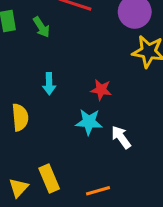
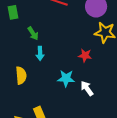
green arrow: (41, 27) -> (33, 33), moved
red star: (101, 90) -> (85, 55), moved

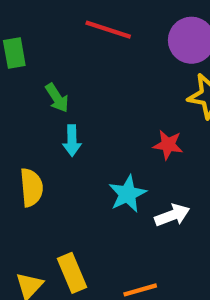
cyan star: (66, 78) -> (127, 194), turned -30
white arrow: (87, 88) -> (172, 215), turned 105

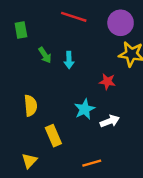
cyan arrow: (72, 141) -> (69, 60), moved
yellow rectangle: (72, 273) -> (53, 136), moved

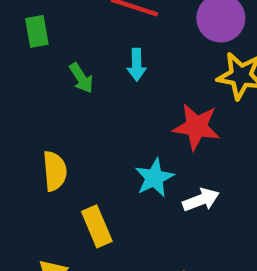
cyan arrow: (69, 60) -> (137, 65), moved
red star: (107, 82) -> (196, 127), size x1.5

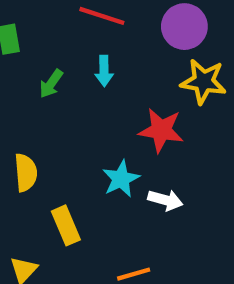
green arrow: (81, 78) -> (51, 84), turned 68
white arrow: (201, 200) -> (165, 200), turned 36

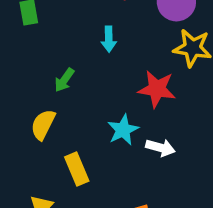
green arrow: (51, 84) -> (64, 80), moved
yellow semicircle: (26, 173) -> (43, 125), turned -148

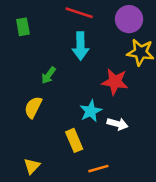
cyan arrow: (109, 39) -> (80, 46), size x1.5
yellow rectangle: (77, 169) -> (74, 140), moved

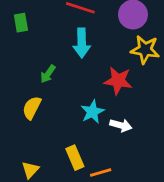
yellow rectangle: (74, 140) -> (75, 158), moved

